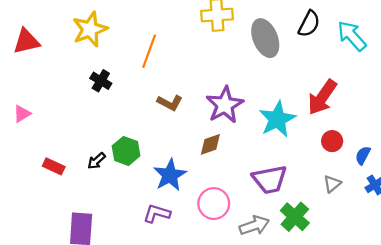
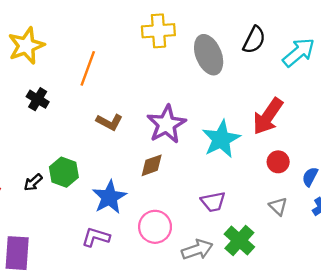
cyan arrow: (352, 36) -> (299, 52), turned 92
purple trapezoid: (270, 179) -> (213, 202), size x0.7
gray triangle: (332, 184) -> (278, 206), turned -36

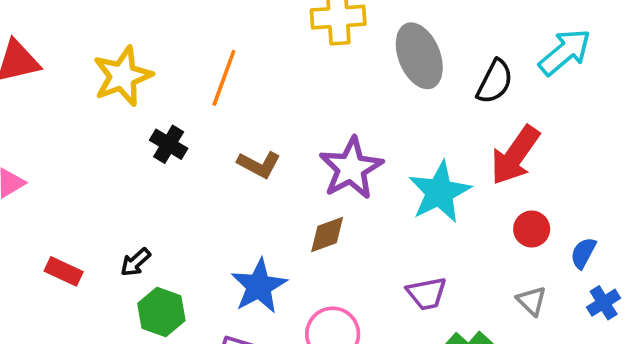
black semicircle: (254, 40) -> (495, 82), moved
yellow star: (26, 46) -> (123, 76), moved
black cross: (38, 99) -> (169, 144), moved
green hexagon: (64, 172) -> (161, 312), moved

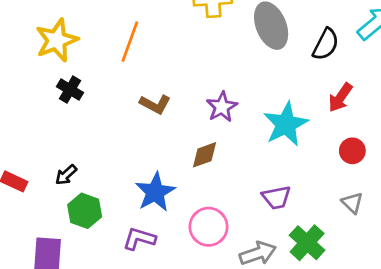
black cross: (169, 144) -> (70, 90), moved
red arrow: (515, 155) -> (340, 98), size x0.7
purple star: (351, 168) -> (222, 107), size x0.7

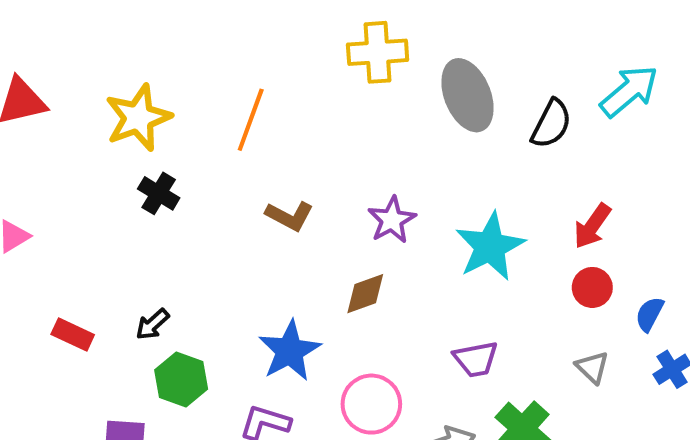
red arrow: (340, 98) -> (592, 226), moved

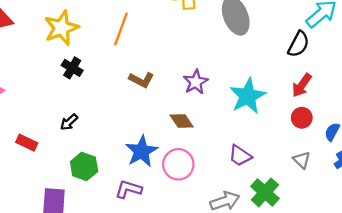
black semicircle: (551, 124) -> (299, 44), moved
brown diamond: (365, 294) -> (182, 121), turned 75
black arrow: (153, 324) -> (69, 122), moved
purple trapezoid: (476, 359) -> (240, 156), turned 45
pink circle: (371, 404) -> (178, 164), moved

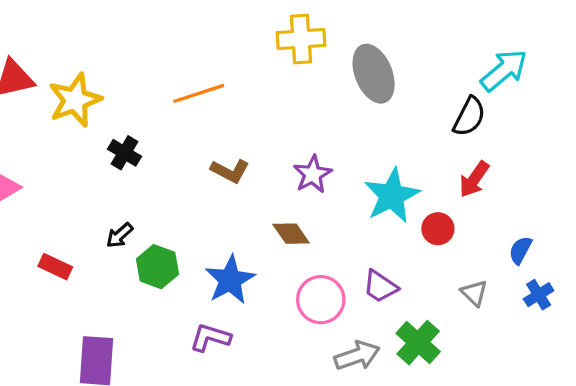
yellow star: (61, 28) -> (75, 100), moved
orange line: (121, 29) -> (199, 93), turned 52
red circle: (302, 118) -> (438, 229), moved
pink circle: (178, 164) -> (321, 300), moved
green hexagon: (84, 166) -> (157, 267), moved

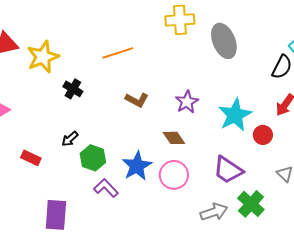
purple trapezoid: (380, 286) -> (228, 170), size x1.4
pink circle: (321, 300) -> (174, 175), moved
purple L-shape: (210, 338) -> (106, 188), moved, turned 30

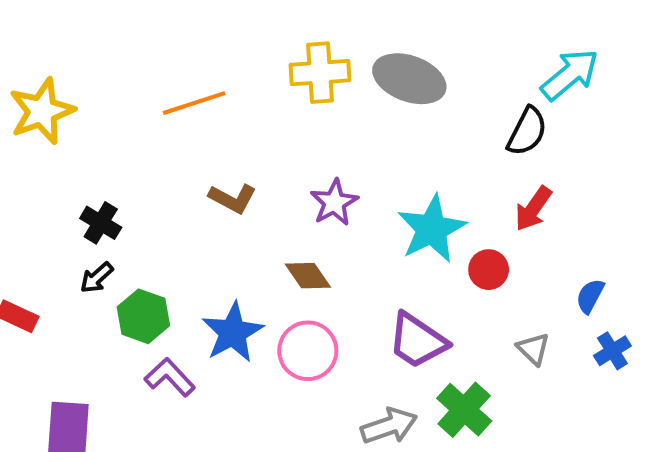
yellow cross: (180, 20) -> (320, 73), moved
gray ellipse: (224, 41) -> (409, 79), turned -48
black cross: (73, 89) -> (101, 223), moved

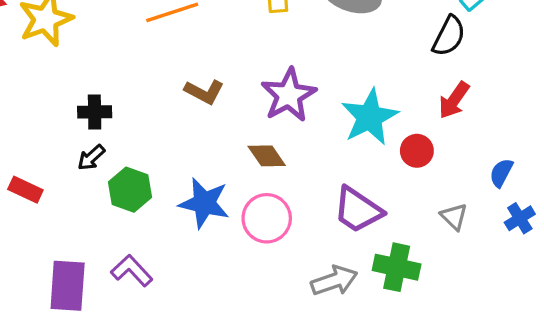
purple star: (334, 203) -> (289, 95), size x1.4
black cross: (101, 223) -> (95, 112), turned -32
blue star: (233, 333) -> (204, 203), turned -30
purple L-shape: (170, 377) -> (132, 271), moved
green cross: (464, 410) -> (397, 267), turned -30

